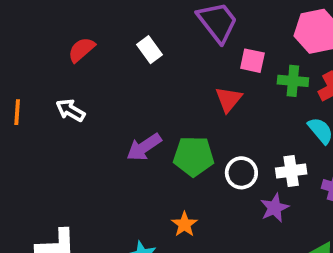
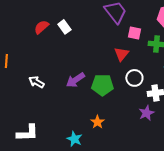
white rectangle: (149, 50) -> (64, 27), moved
white arrow: (70, 110) -> (36, 82), moved
white circle: (241, 173) -> (134, 78), moved

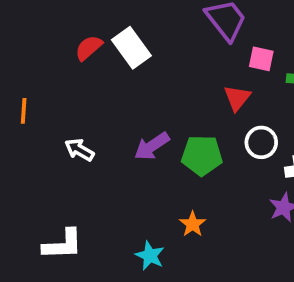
white rectangle: (64, 27) -> (131, 48), size x1.5

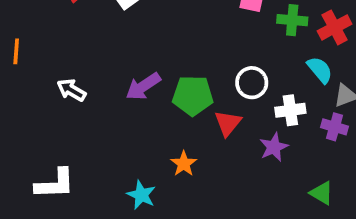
red triangle: (237, 98) -> (228, 123), moved

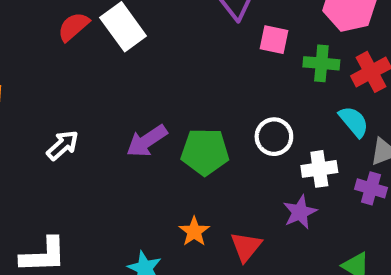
white arrow: (71, 90) -> (63, 145), turned 108
red triangle: (228, 123) -> (246, 247), moved

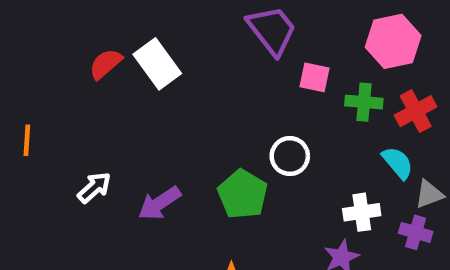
white circle: (274, 137) -> (290, 156), moved
purple arrow: (147, 141) -> (159, 203), moved
green pentagon: (205, 152) -> (243, 194), turned 30

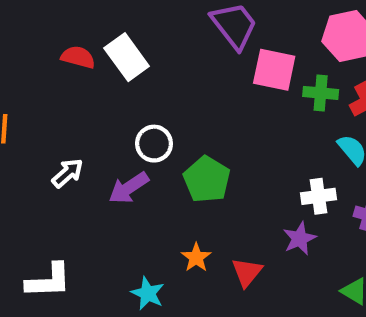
red semicircle: (106, 64) -> (78, 57), turned 56
pink square: (314, 77) -> (274, 70), size x1.5
white circle: (290, 156) -> (154, 144), moved

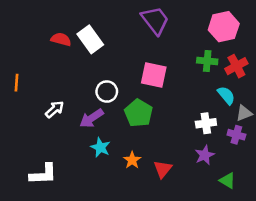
pink square: (274, 70) -> (154, 75), moved
purple star: (300, 239) -> (205, 155), moved
cyan star: (148, 293) -> (100, 147), moved

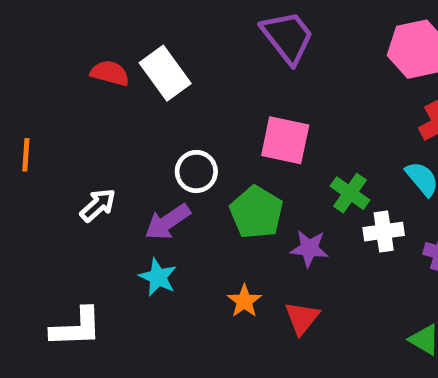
green cross: (207, 61) -> (350, 193), moved, turned 30
cyan star: (100, 147) -> (158, 277), moved
purple star: (205, 155) -> (309, 248), moved, turned 30

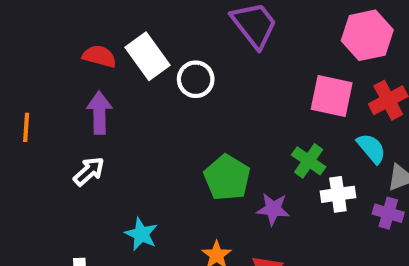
pink square: (285, 140) -> (332, 96), moved
white circle: (196, 172) -> (196, 79), moved
purple arrow: (168, 222) -> (99, 113), moved, turned 123

